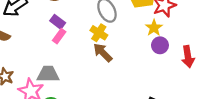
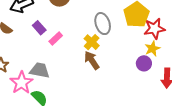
purple rectangle: (58, 22) -> (39, 28), moved
yellow star: (154, 28) -> (152, 49), moved

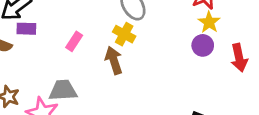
purple rectangle: (39, 28) -> (26, 29), moved, turned -32
brown arrow: (92, 60) -> (114, 60), moved, turned 30

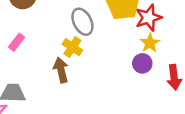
pink rectangle: (74, 41) -> (16, 42), moved

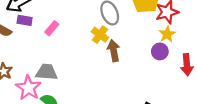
brown arrow: (61, 70) -> (114, 51), moved

